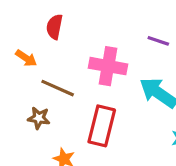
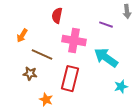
red semicircle: (55, 27) -> (57, 16), moved
orange arrow: (26, 58) -> (22, 36), turned 88

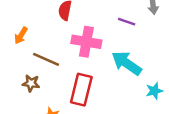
cyan star: (121, 87) -> (154, 91), moved

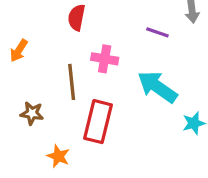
pink cross: (86, 42) -> (105, 59), size x0.7
brown line: (46, 59) -> (72, 82), moved, turned 60

